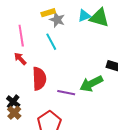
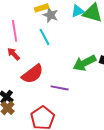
red semicircle: (39, 79) -> (33, 74), turned 55
green arrow: (91, 84) -> (85, 63), moved

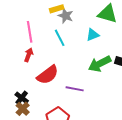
cyan triangle: (78, 11) -> (93, 35), moved
red arrow: (14, 54) -> (29, 55), turned 64

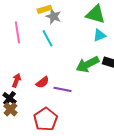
cyan triangle: (93, 35) -> (99, 35), moved
red arrow: (29, 55) -> (16, 80), moved
red semicircle: (48, 75) -> (42, 82), moved, size x0.6

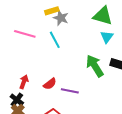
pink line: (17, 32) -> (25, 34), turned -65
cyan triangle: (99, 35) -> (107, 37), turned -32
green arrow: (87, 64) -> (95, 66), turned 85

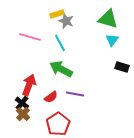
green arrow: (95, 66) -> (61, 69), moved, turned -30
red arrow: (24, 82) -> (29, 85), size x1.5
red semicircle: (50, 84) -> (51, 97), moved

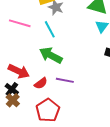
red arrow: (29, 85) -> (19, 71), turned 95

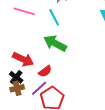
purple line: (65, 80) -> (39, 88), moved, turned -54
brown cross: (13, 100) -> (17, 88), turned 32

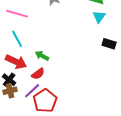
cyan line: (54, 17) -> (17, 39), moved
green arrow: (55, 43) -> (42, 56), moved, size x0.6

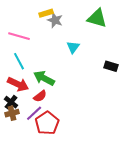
cyan triangle: (99, 17) -> (73, 47), moved
green arrow: (42, 56) -> (44, 78), size x1.5

